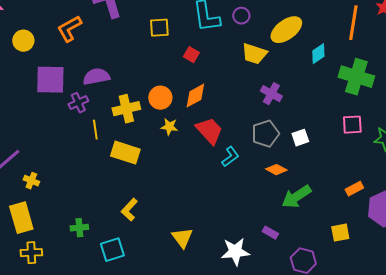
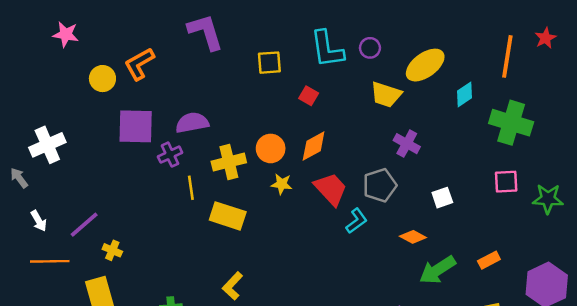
orange L-shape: (69, 29) -> (139, 64), moved
gray pentagon: (265, 134) -> (380, 185), moved
orange rectangle: (354, 189) -> (489, 260), moved

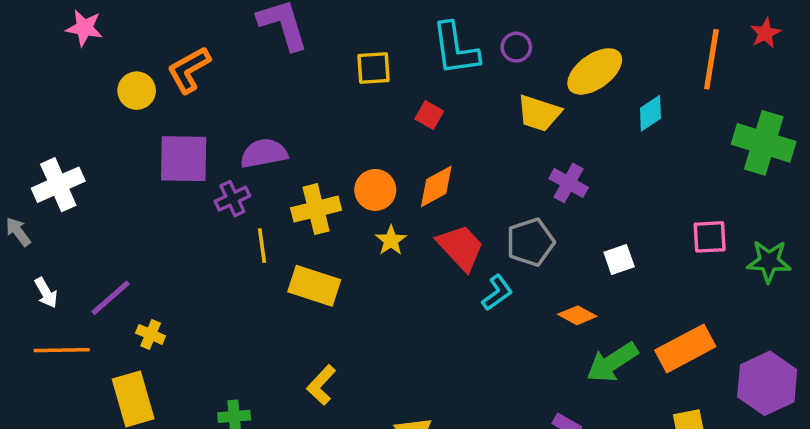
green cross: (511, 123) -> (764, 143), moved
yellow star: (282, 184) -> (391, 240), turned 30
orange rectangle: (489, 260) -> (685, 348), size x1.8

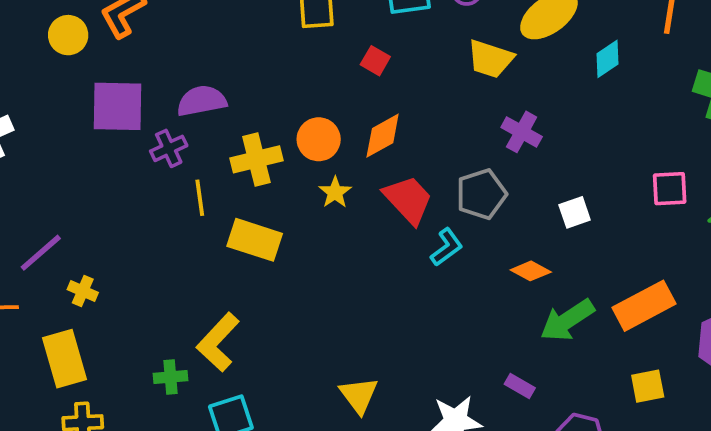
yellow L-shape: (321, 385) -> (218, 342), moved, size x1.4

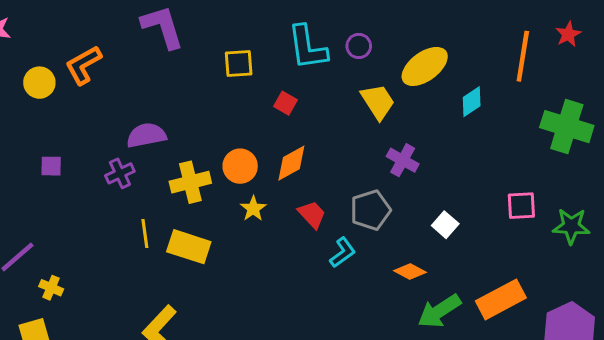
yellow trapezoid: (490, 59) -> (378, 102), turned -141
purple square: (117, 106) -> (51, 166), moved, size x0.5
yellow line: (200, 198) -> (145, 233), moved
red trapezoid: (408, 200) -> (312, 214), size x0.7
white square: (575, 212) -> (445, 225), turned -30

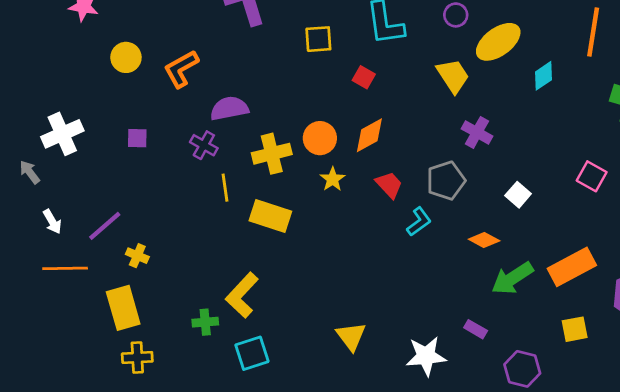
purple circle: (359, 46) -> (456, 15), moved
orange L-shape: (83, 65) -> (181, 69), moved
purple cross: (120, 173) -> (204, 145), turned -36
pink square: (521, 206) -> (592, 176), turned 32
yellow line: (145, 233) -> (225, 188), moved

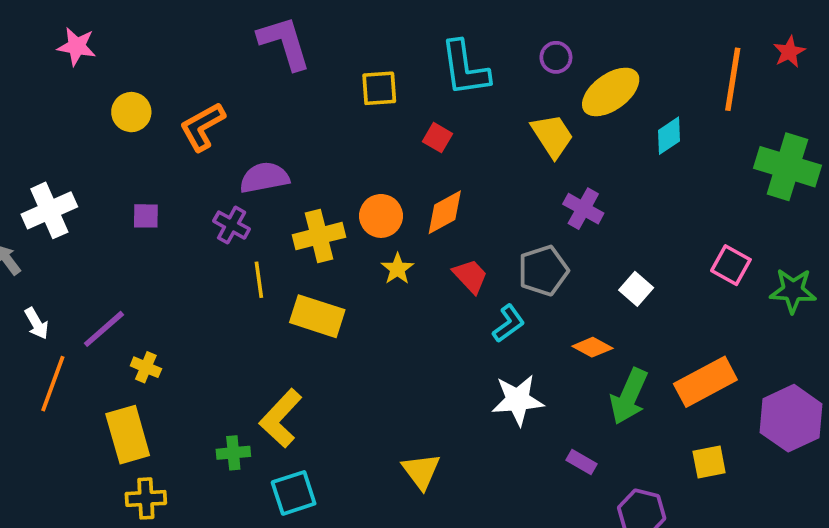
orange line: (65, 268) -> (53, 384), turned -69
green arrow: (512, 278) -> (629, 396), turned -33
white star: (426, 356) -> (518, 400), moved

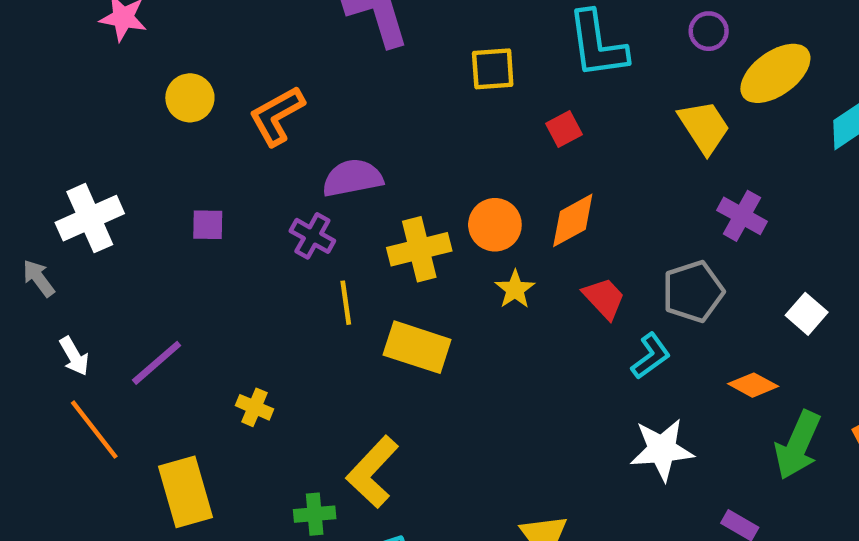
red square: (438, 138) -> (564, 129), turned 32
yellow cross: (146, 367) -> (255, 407), moved
orange line: (53, 384) -> (94, 430), turned -58

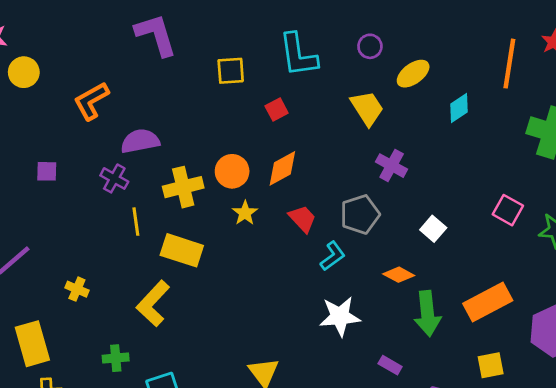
yellow ellipse: (775, 73) -> (413, 74), size x0.7
yellow circle: (190, 98) -> (24, 72), moved
green arrow: (798, 445) -> (427, 314), turned -30
yellow L-shape: (372, 472) -> (153, 303), moved

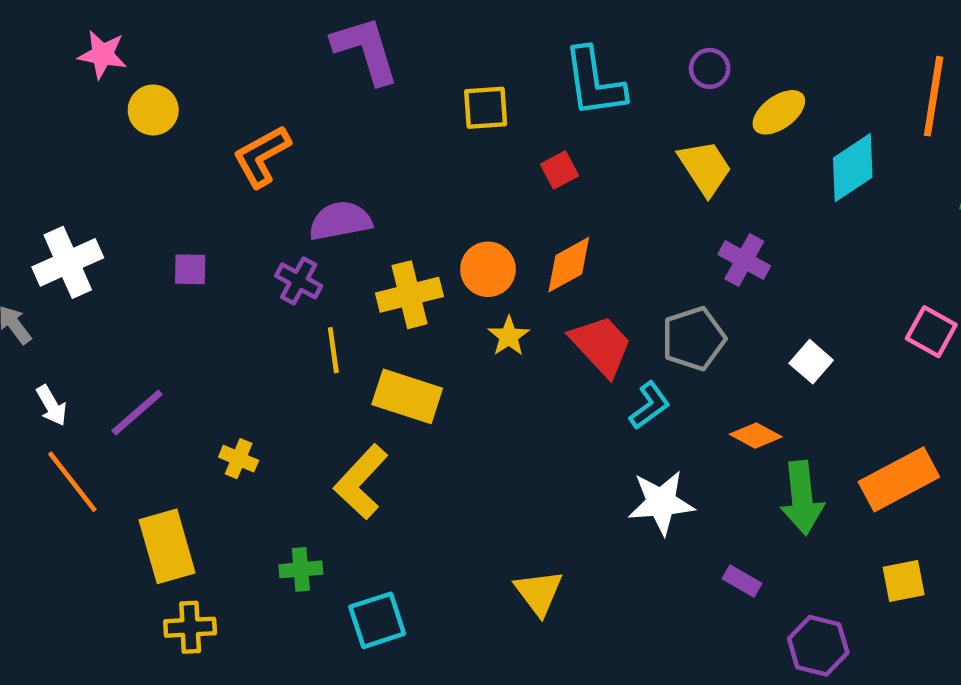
cyan diamond: (459, 108) -> (853, 168), size x1.4
red trapezoid: (302, 219) -> (601, 346), size x1.4

